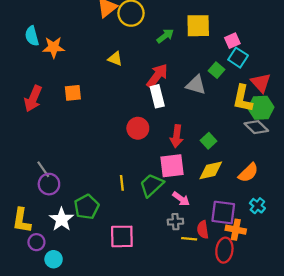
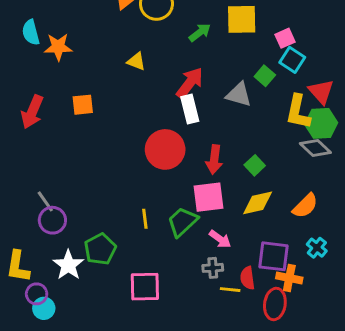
red circle: (138, 128) -> (165, 149), size x1.4
cyan circle: (54, 259) -> (44, 308), moved

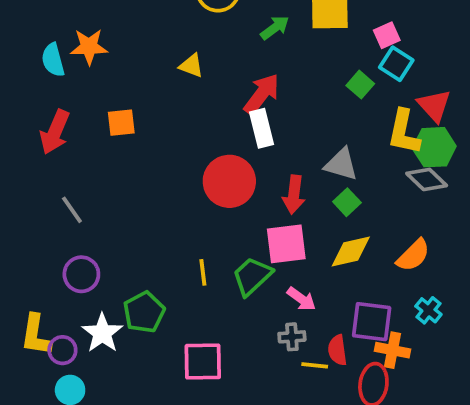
cyan semicircle: (31, 32) -> (53, 60), moved
gray triangle: (239, 95) -> (341, 164), moved
gray line: (45, 201) -> (72, 210), moved
purple circle: (37, 294) -> (62, 350), moved

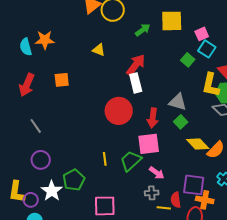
yellow diamond: (351, 252) -> (198, 144), moved, turned 60

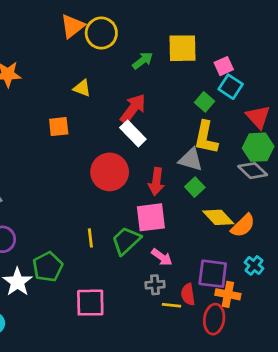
orange square: (62, 80) -> (59, 127), moved
white rectangle: (136, 83) -> (133, 133), turned -30
yellow L-shape: (211, 85) -> (206, 138), moved

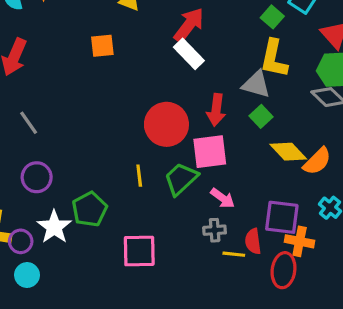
red circle: (110, 172) -> (166, 124), moved

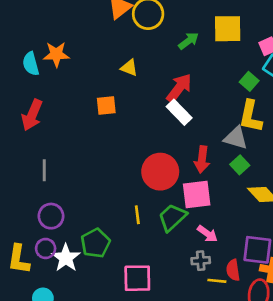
gray line: (29, 123) -> (44, 170), turned 35
purple circle: (21, 241) -> (46, 248), moved

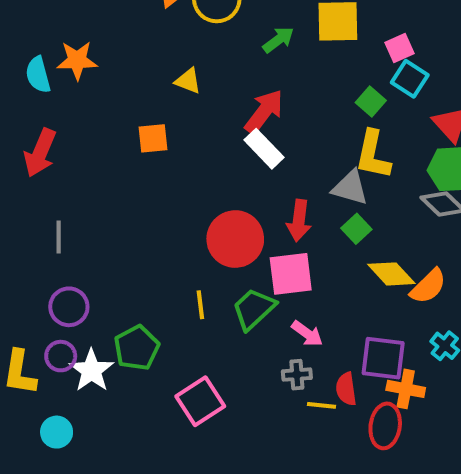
pink square: (137, 278) -> (200, 401), turned -32

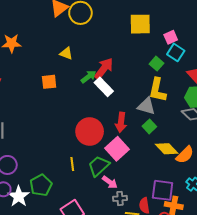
green arrow: (278, 40) -> (89, 77), moved
pink square: (291, 274) -> (117, 149), turned -35
pink arrow: (307, 333) -> (110, 182), moved

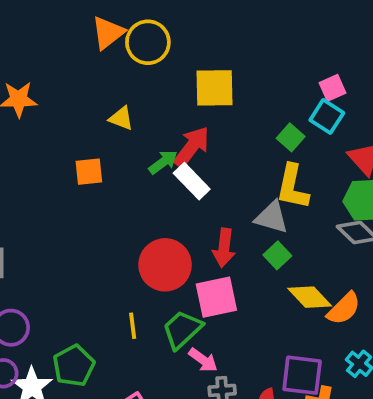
yellow square: (140, 24) -> (215, 88), moved
pink square: (171, 37) -> (332, 88), moved
pink square: (117, 149) -> (216, 297), turned 30

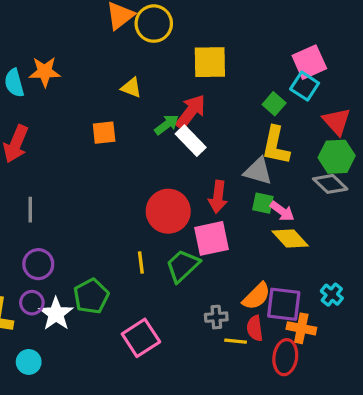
pink square: (332, 88) -> (309, 62), size x1.5
green square: (277, 255) -> (263, 203), turned -35
orange semicircle: (344, 309) -> (256, 296), moved
pink arrow: (203, 360) -> (282, 211), moved

